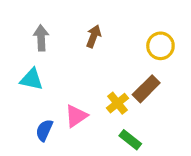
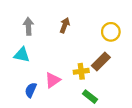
yellow cross: (118, 103) -> (81, 71), turned 32

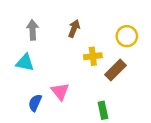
yellow cross: (81, 71) -> (93, 56), moved
pink triangle: (53, 80) -> (60, 91), turned -35
green rectangle: (90, 97) -> (103, 110), turned 40

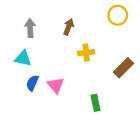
yellow circle: (127, 36) -> (118, 15), moved
brown rectangle: (115, 70) -> (124, 68), moved
blue semicircle: (35, 103) -> (32, 83), moved

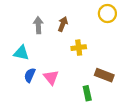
gray arrow: (30, 28) -> (38, 25), moved
brown rectangle: (124, 68) -> (104, 75), moved, turned 66

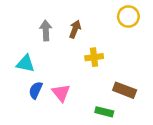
green rectangle: (87, 93) -> (104, 112), turned -64

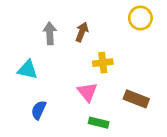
blue semicircle: (36, 90) -> (39, 110), moved
pink triangle: (61, 93) -> (87, 92), moved
green rectangle: (104, 112) -> (99, 123), moved

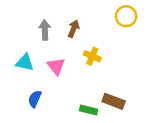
yellow cross: (103, 63) -> (92, 56), turned 30
pink triangle: (87, 92) -> (56, 66), moved
brown rectangle: (136, 99) -> (114, 101), moved

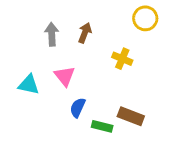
yellow cross: (92, 56) -> (122, 59), moved
cyan triangle: (25, 63) -> (29, 85), moved
blue semicircle: (35, 99) -> (78, 108), moved

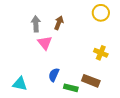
yellow cross: (122, 59) -> (101, 53), moved
pink triangle: (65, 76) -> (45, 43), moved
cyan triangle: (29, 85) -> (20, 84), moved

